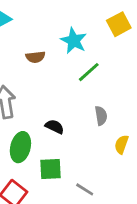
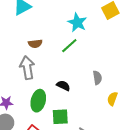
brown semicircle: (35, 57) -> (35, 44), moved
green line: (89, 72) -> (69, 46), moved

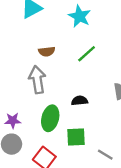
cyan star: (77, 23) -> (80, 16), moved
black semicircle: (63, 86) -> (80, 101), turned -32

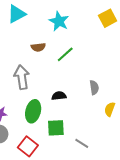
brown semicircle: (47, 51) -> (38, 47), moved

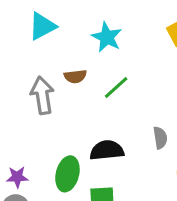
gray arrow: (22, 77) -> (42, 95), moved
black semicircle: (59, 96) -> (107, 150), size x1.5

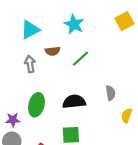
cyan triangle: (42, 26) -> (30, 30), moved
gray arrow: (42, 95) -> (30, 64), size x0.7
green ellipse: (67, 174) -> (36, 105), moved

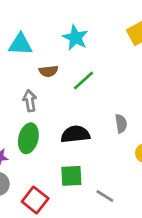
cyan triangle: (30, 30) -> (20, 44), turned 30
gray arrow: (30, 64) -> (30, 101), moved

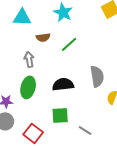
gray semicircle: (121, 124) -> (97, 76), size x1.5

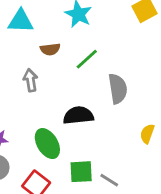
gray semicircle: (97, 76) -> (118, 89), moved
green ellipse: (28, 87) -> (47, 144), moved, turned -45
green square: (60, 115) -> (81, 172), moved

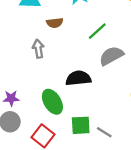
green line: (87, 59) -> (97, 31), moved
gray semicircle: (118, 89) -> (111, 56), turned -110

